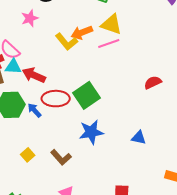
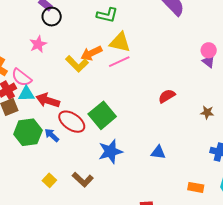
red ellipse: (56, 99) -> (72, 122), turned 40

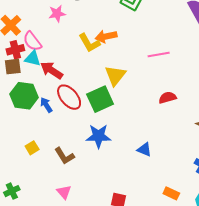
yellow triangle: (120, 42) -> (115, 75), moved, turned 40
pink line: (119, 62) -> (159, 54), moved

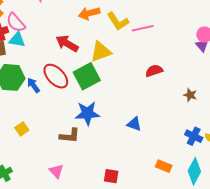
yellow L-shape: (89, 43) -> (118, 21), moved
red arrow: (52, 70) -> (67, 43), moved
yellow triangle: (115, 75) -> (101, 52), turned 35
brown L-shape: (64, 156) -> (70, 136), moved, turned -50

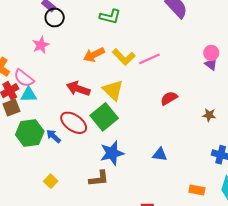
yellow triangle: (101, 52) -> (113, 90), turned -45

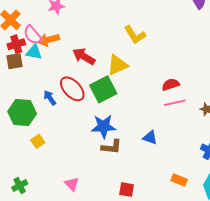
orange arrow: (94, 55) -> (49, 40), moved
pink line: (149, 59) -> (175, 103), moved
yellow triangle: (113, 90) -> (117, 65), turned 40
green hexagon: (30, 133) -> (22, 113), moved
brown L-shape: (99, 178) -> (112, 147), moved

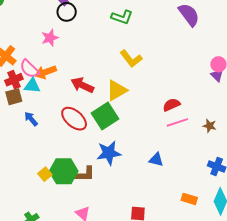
blue arrow: (50, 98) -> (31, 119), moved
green hexagon: (22, 113) -> (64, 171), moved
brown L-shape: (112, 147) -> (85, 174), moved

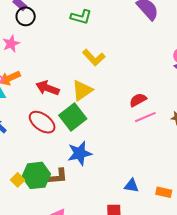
blue triangle: (156, 160) -> (131, 186), moved

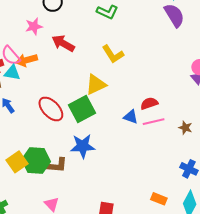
red arrow: (47, 88) -> (63, 43), moved
yellow square: (18, 180) -> (17, 162), size x1.5
blue triangle: (131, 186) -> (131, 117), moved

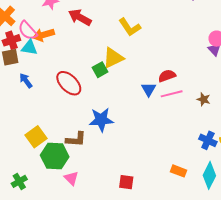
green square: (82, 109) -> (100, 70), moved, size x0.6
blue triangle: (131, 117) -> (149, 89), turned 42
green hexagon: (36, 161) -> (55, 156), moved

